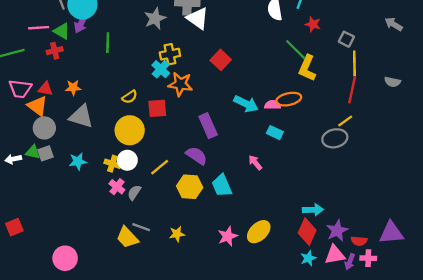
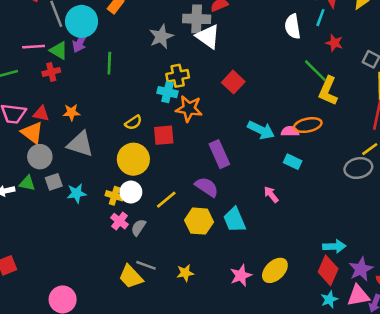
cyan cross: (161, 69) -> (168, 92), turned -30
gray square: (45, 153) -> (54, 182), moved

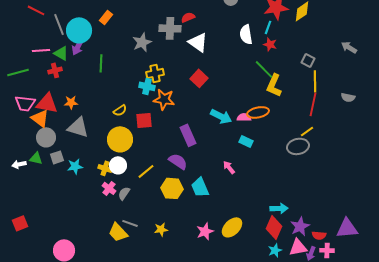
white triangle: (208, 37) -> (198, 42), moved
red star: (334, 43) -> (270, 44), moved
red triangle: (41, 114) -> (47, 103), size x1.6

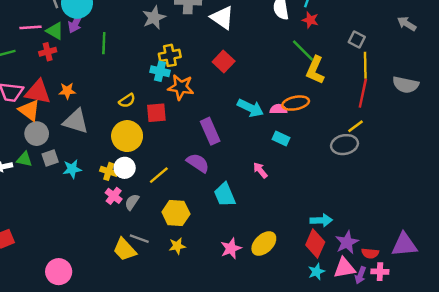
gray semicircle: (348, 97) -> (406, 85), size x1.5
yellow hexagon: (172, 188) -> (176, 213), moved

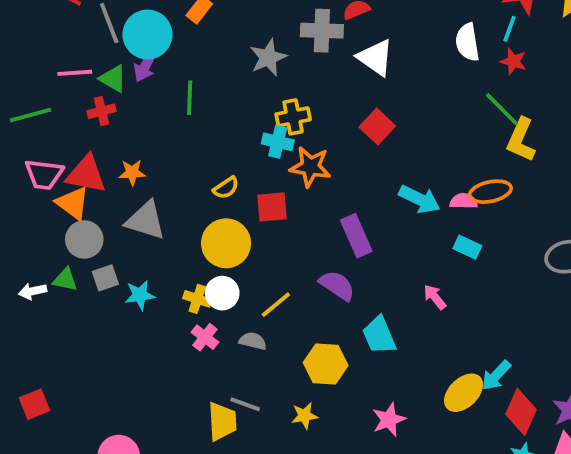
gray semicircle: (132, 202) -> (253, 341), moved, turned 70
yellow hexagon: (176, 213) -> (326, 364), moved
cyan arrow: (321, 220) -> (496, 375), moved, turned 135
yellow ellipse: (264, 244) -> (464, 393), moved
yellow trapezoid: (125, 250) -> (222, 421), turned -140

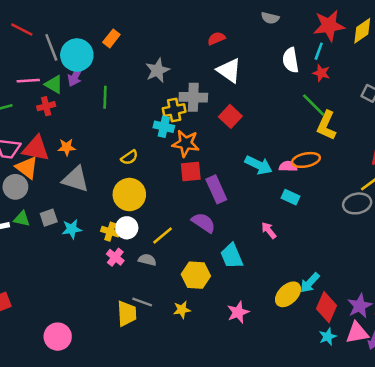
gray cross: (322, 31) -> (193, 97), moved
red square: (272, 207) -> (191, 171), moved
gray circle: (84, 239) -> (15, 187), moved

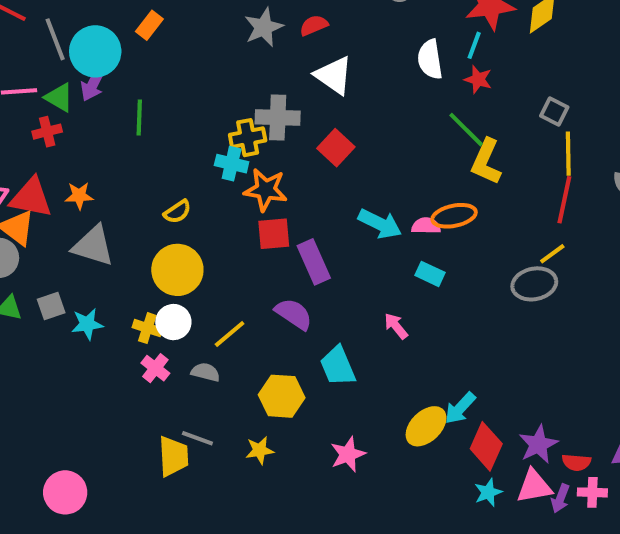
gray star: (157, 70) -> (264, 27), moved

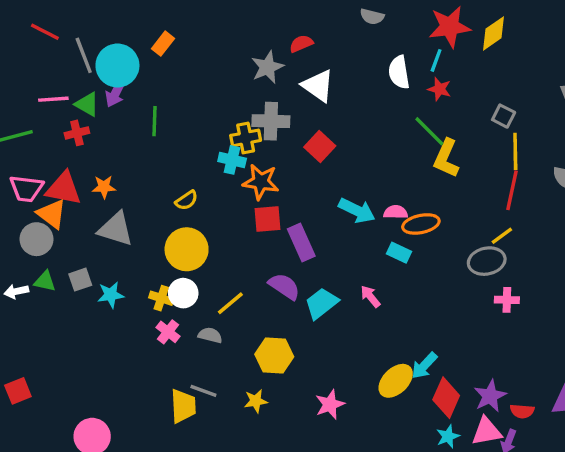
gray star: (264, 27) -> (267, 67), moved
orange ellipse: (454, 216) -> (421, 224), moved
cyan trapezoid: (338, 366) -> (321, 303), moved, turned 75
pink cross: (592, 492) -> (507, 300), moved

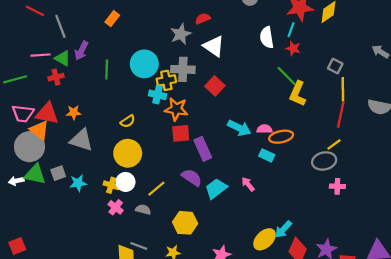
cyan circle: (117, 65) -> (144, 64), moved
gray circle: (36, 239) -> (29, 147), size x1.4
green triangle: (45, 281) -> (35, 174), size x1.5

